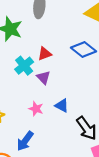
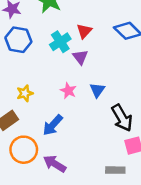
red triangle: (45, 54) -> (84, 31), turned -32
blue triangle: (62, 106) -> (97, 90), turned 32

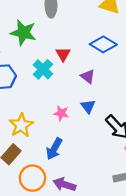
purple triangle: (80, 57) -> (88, 76), moved
yellow star: (25, 93) -> (21, 125), size x1.5

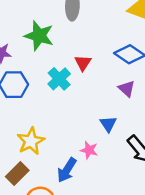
purple triangle: (88, 76) -> (127, 89), moved
pink star: (61, 113) -> (89, 150), moved

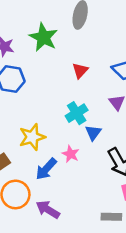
cyan cross: (59, 79) -> (77, 113), moved
yellow star: (31, 141) -> (32, 137), moved

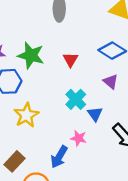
green star: (43, 37) -> (31, 55), moved
yellow star: (32, 137) -> (26, 115), moved

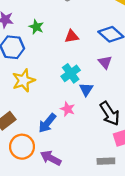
green star: (31, 55) -> (36, 27), size x0.6
red triangle: (70, 60) -> (72, 36), turned 40

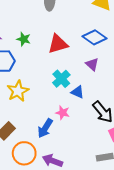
red triangle: (72, 36) -> (58, 44), size x1.5
blue triangle: (86, 89) -> (78, 92), turned -32

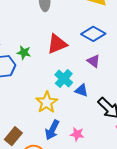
green star: (24, 39) -> (24, 53), moved
yellow star: (18, 91) -> (47, 102), moved
pink star: (63, 113) -> (77, 134), moved

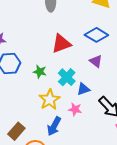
green star: (24, 53) -> (40, 72), moved
blue triangle: (81, 90) -> (83, 89), turned -40
pink star: (77, 134) -> (75, 109), moved

